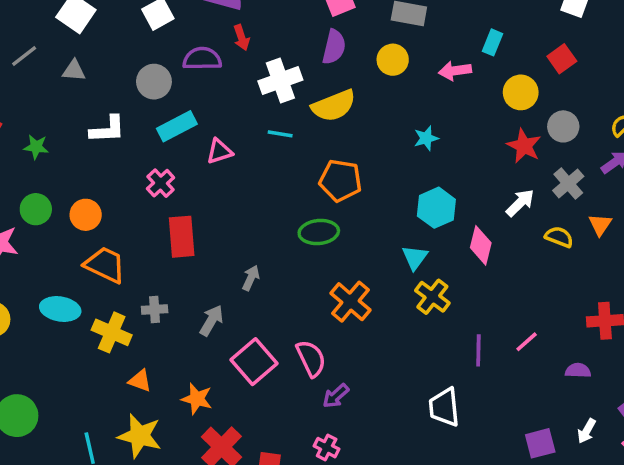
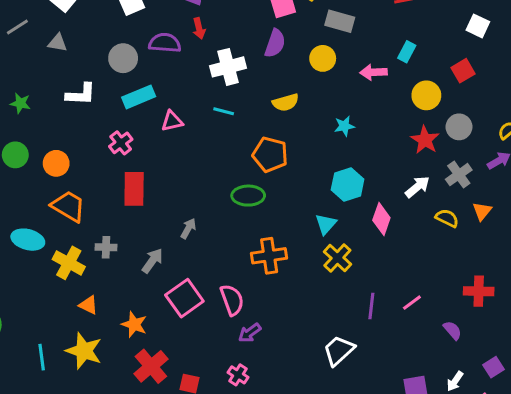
yellow semicircle: (334, 106) -> (286, 102), moved, size x0.7
orange cross: (350, 302) -> (269, 256), turned 36
purple semicircle: (578, 370) -> (452, 330), turned 42
white trapezoid: (444, 407) -> (339, 350), turned 48

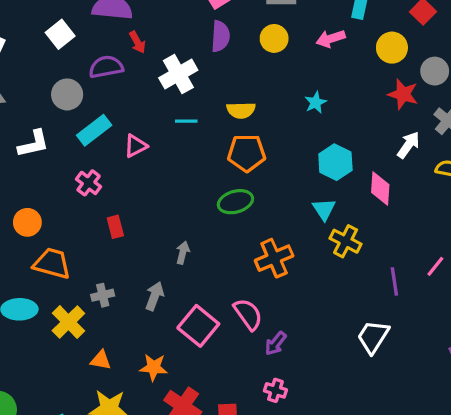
yellow semicircle: (286, 102) -> (241, 110), moved, turned 30
red rectangle: (134, 189) -> (115, 227), size x0.6
yellow cross: (69, 263) -> (68, 322), turned 32

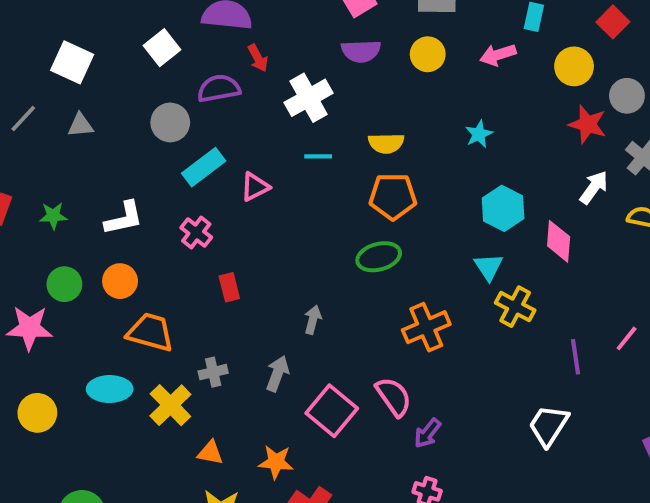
purple semicircle: (220, 36) -> (361, 51), turned 84
white L-shape: (33, 144) -> (124, 218), moved

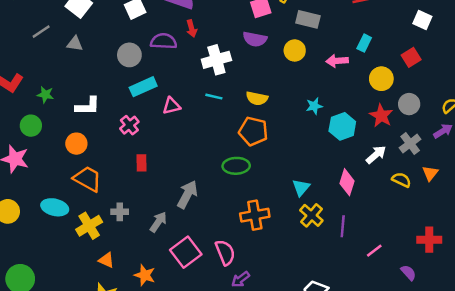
cyan hexagon: (503, 208) -> (342, 126), moved
green circle: (64, 284) -> (31, 126), moved
gray arrow: (313, 320) -> (187, 194), size x1.6
purple line: (575, 357) -> (343, 226), moved

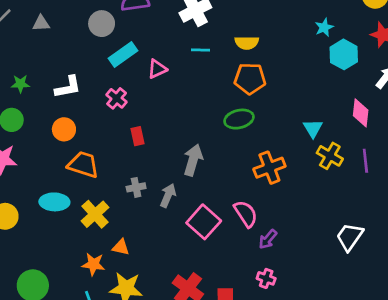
cyan star: (314, 106) -> (324, 27), moved
gray cross: (120, 212) -> (136, 187), moved
orange star: (145, 275) -> (93, 264), moved

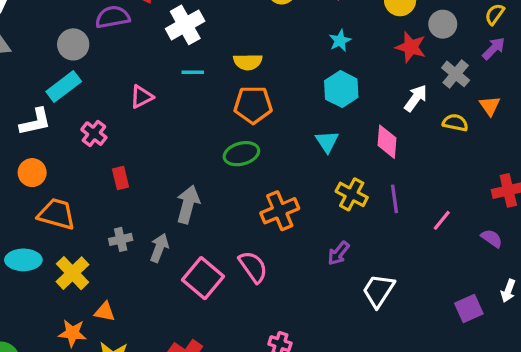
cyan rectangle: (123, 54) -> (64, 86), moved
cyan hexagon: (344, 54) -> (341, 89), moved
cyan triangle: (313, 128) -> (327, 142), moved
purple arrow: (268, 239) -> (338, 253), moved

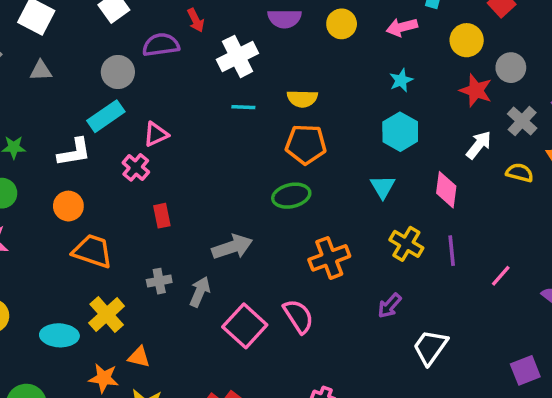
pink triangle: (142, 97) -> (156, 134), moved
gray arrow: (188, 204) -> (232, 247), turned 54
cyan ellipse: (23, 260) -> (59, 335), moved

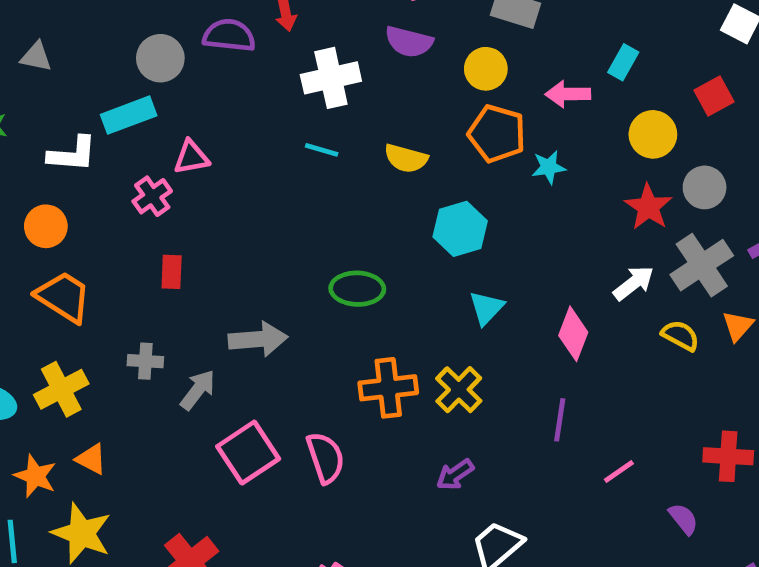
gray triangle: (41, 71) -> (36, 57), moved
gray cross: (522, 121) -> (702, 265), size x1.4
cyan hexagon: (400, 132) -> (460, 229), moved
orange pentagon: (306, 144) -> (497, 134), moved
yellow cross: (406, 244) -> (459, 390), moved

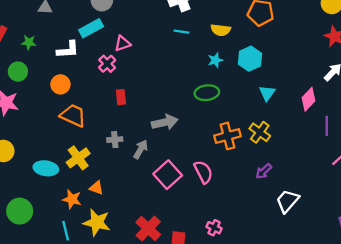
cyan star: (549, 167) -> (215, 60), moved
pink diamond: (573, 334) -> (309, 99), turned 30
purple line: (560, 420) -> (327, 126), moved

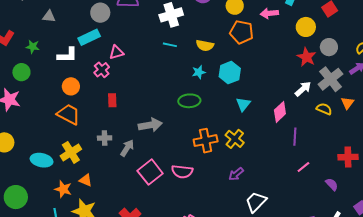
orange circle: (61, 84) -> (71, 86), moved
pink semicircle: (203, 172) -> (182, 172), turned 120

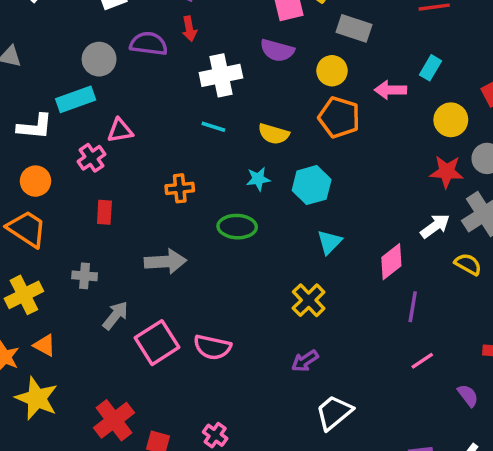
red star: (306, 57) -> (447, 172), turned -30
orange cross: (206, 141) -> (180, 188), moved, size x0.7
gray arrow: (127, 148) -> (115, 315), moved

